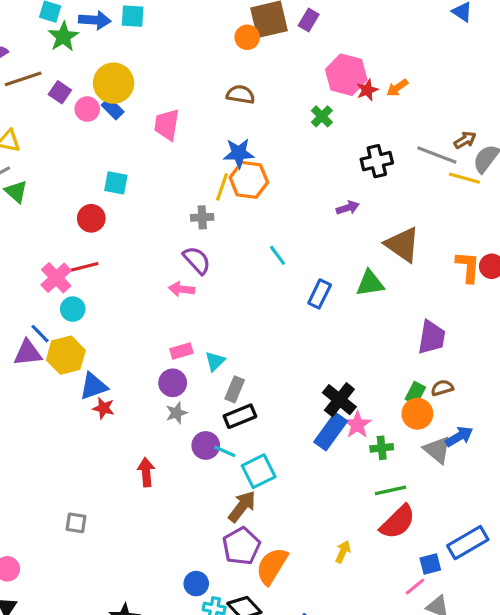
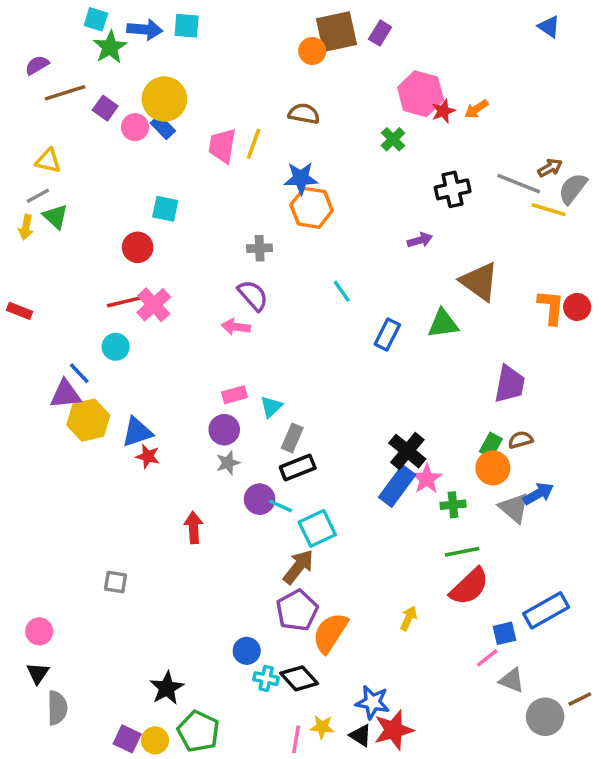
yellow line: (222, 187) -> (254, 144), moved
pink cross: (56, 278) -> (154, 305), moved
yellow hexagon: (66, 355) -> (88, 420), moved

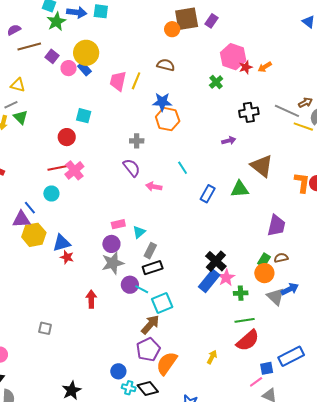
pink arrow: (236, 327) -> (154, 187), moved
gray star: (228, 463) -> (113, 263), size x1.6

